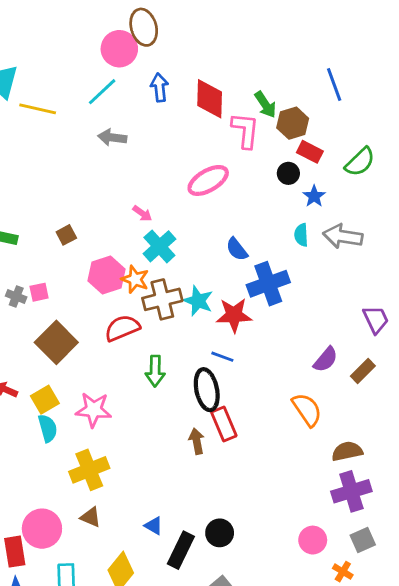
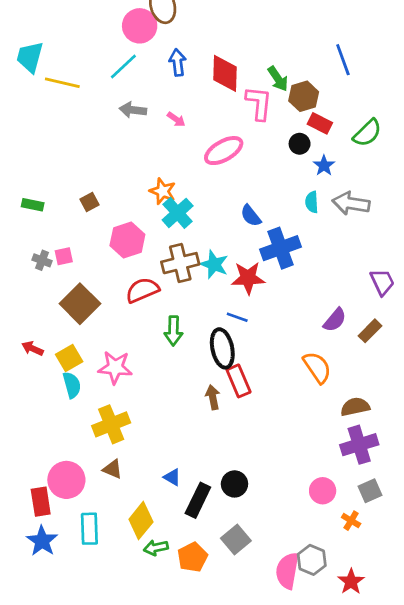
pink arrow: (142, 213) -> (176, 119), moved
orange star: (135, 279) -> (163, 191), moved

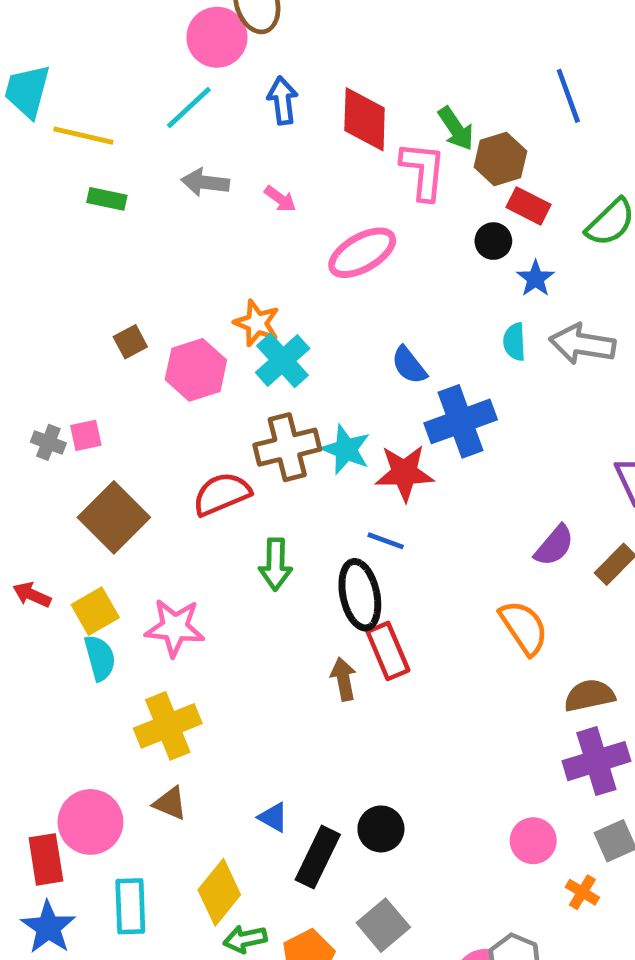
green rectangle: (33, 205) -> (107, 199), moved
pink hexagon: (127, 240) -> (196, 370), moved

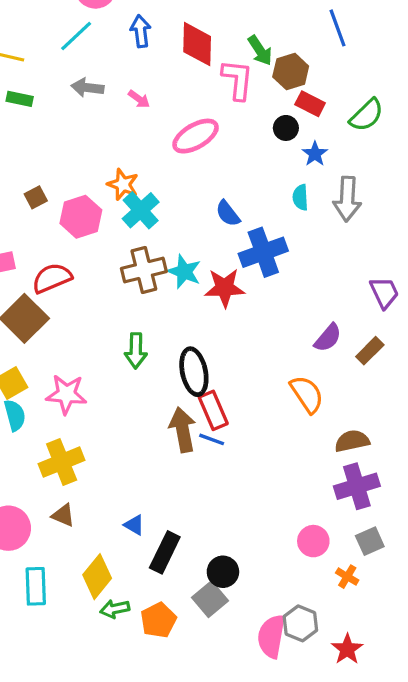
gray arrow: (582, 344) -> (347, 199), turned -96
red semicircle: (222, 494) -> (52, 278), moved
blue line: (386, 541) -> (212, 439), moved
brown arrow: (343, 679) -> (183, 430), size x1.5
black circle: (381, 829) -> (223, 572), moved

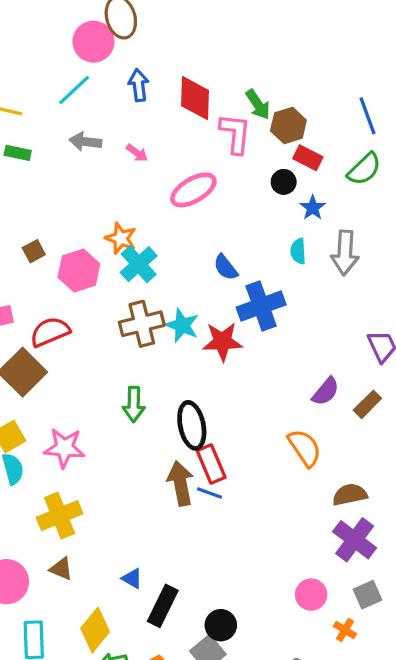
blue line: (338, 28) -> (367, 116), moved
purple cross: (357, 486) -> (355, 540), turned -36

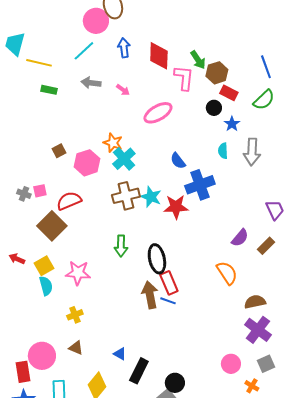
yellow cross: (60, 516) -> (75, 315), size x0.6

